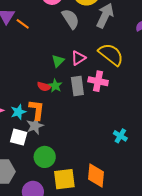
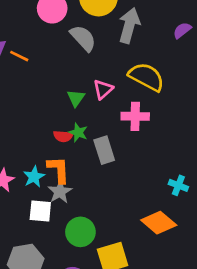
gray rectangle: (77, 86) -> (104, 150), moved
orange diamond: (96, 176) -> (159, 223), moved, turned -45

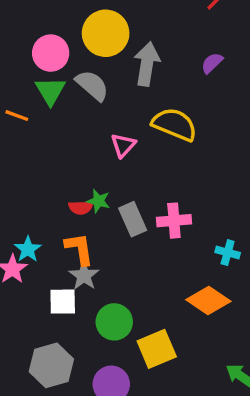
green triangle: (76, 98) -> (50, 91), moved, size x1.4
pink cross: (135, 116) -> (174, 221), moved
cyan star: (34, 177) -> (28, 249), moved

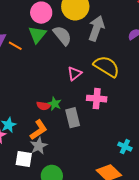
pink cross: (174, 221) -> (97, 99), moved
orange L-shape: (79, 249) -> (39, 130), turned 55

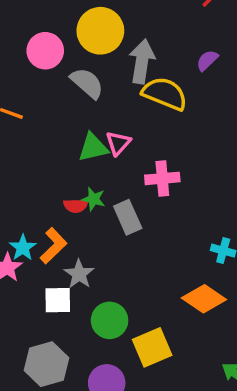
green triangle: (37, 35) -> (93, 147), moved, turned 48
yellow semicircle: (107, 66) -> (165, 94), moved
orange L-shape: (39, 130) -> (53, 246), moved

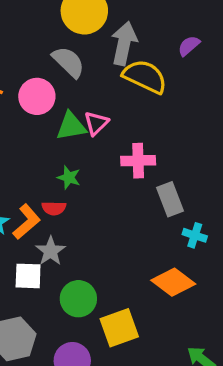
pink circle: (45, 51) -> (37, 96), moved
red semicircle: (76, 206) -> (54, 208), moved
gray rectangle: (128, 217) -> (170, 199), moved

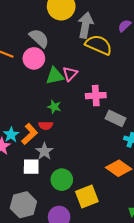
gray semicircle: (68, 62) -> (39, 38), moved
gray rectangle: (170, 199) -> (116, 118), turned -42

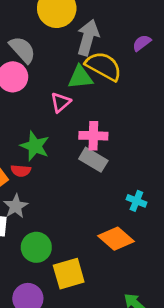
green triangle: (55, 76) -> (80, 77), moved
green star: (54, 107) -> (35, 146), size x1.5
gray rectangle: (116, 118) -> (93, 160), moved

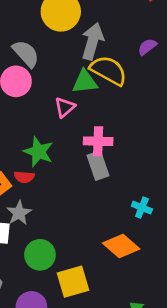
gray rectangle: (93, 160) -> (98, 166), turned 40

